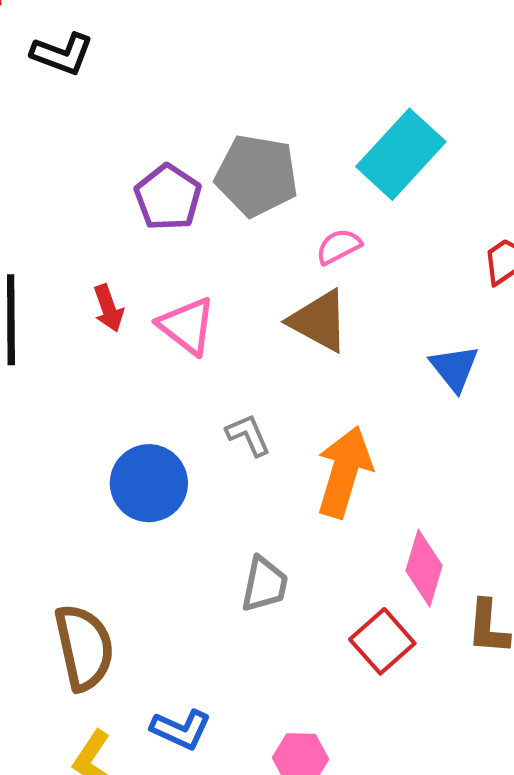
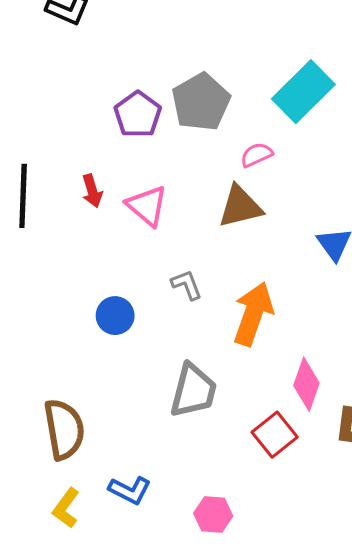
gray pentagon: (257, 175) -> (201, 102), turned 30
brown triangle: (319, 321) -> (240, 207), turned -45
blue circle: (149, 483) -> (115, 316), size x0.7
gray trapezoid: (264, 584) -> (193, 391), size x1.4

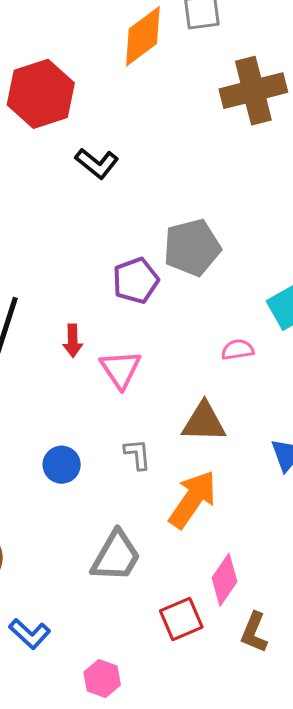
gray pentagon: (201, 102) -> (192, 248), moved
brown triangle: (240, 207) -> (204, 422), moved

